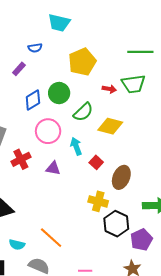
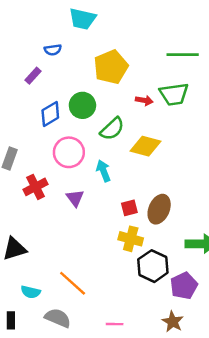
red square: (96, 162) -> (129, 208), moved, turned 32
purple triangle: (53, 168) -> (75, 198), turned 42

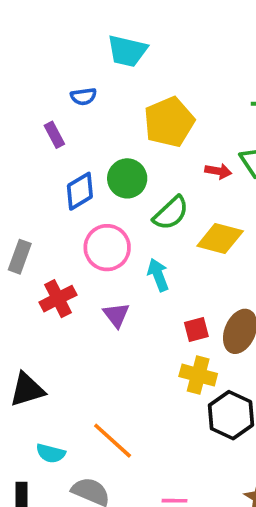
purple rectangle: (33, 76) -> (54, 135), turned -70

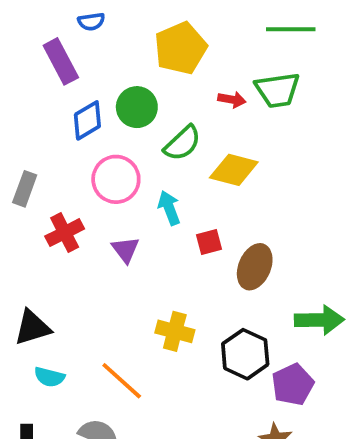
purple rectangle: (54, 135) -> (61, 61), size x1.6
red square: (196, 330) -> (209, 242), moved
yellow cross: (198, 375) -> (175, 331), moved
cyan semicircle: (51, 453) -> (49, 377), moved

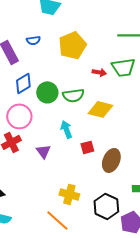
blue semicircle: (91, 22) -> (33, 40), moved
green circle: (137, 107) -> (47, 92), moved
green semicircle: (182, 143) -> (73, 95), turned 35
pink circle: (116, 179) -> (19, 116), moved
orange line: (122, 381) -> (57, 220), moved

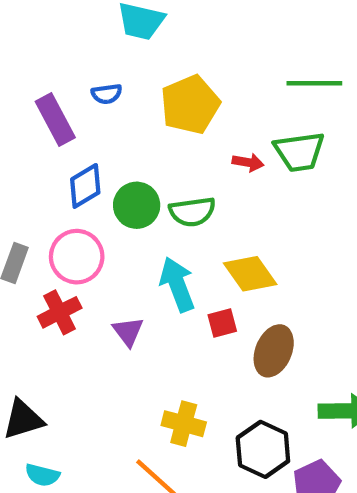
yellow diamond: (100, 109) -> (250, 274), moved, turned 40
cyan arrow: (66, 129) -> (177, 284), size x1.4

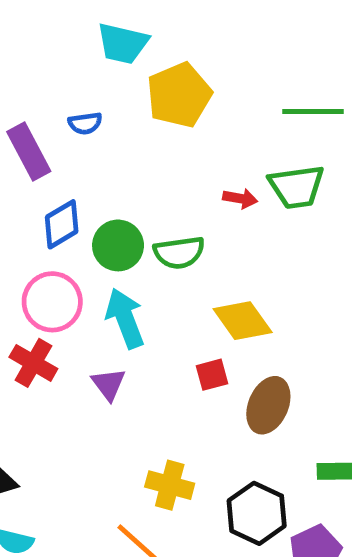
yellow pentagon: (190, 105) -> (179, 95), moved
cyan arrow: (177, 284) -> (125, 318), moved
red cross: (60, 312) -> (33, 363), turned -33

